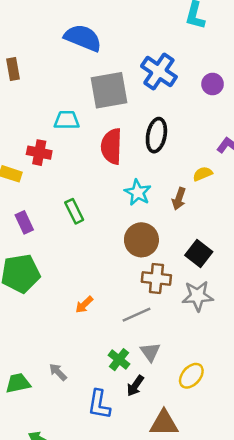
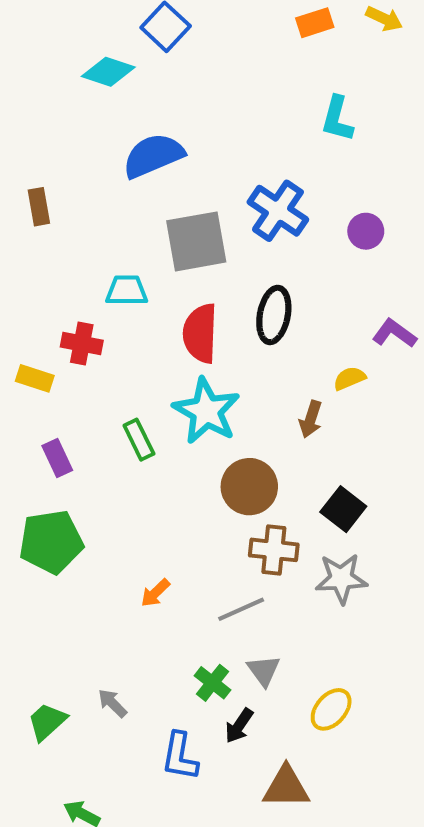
blue semicircle: (83, 38) -> (153, 156), turned -45
cyan star: (138, 192) -> (206, 411), moved, size x1.5
green trapezoid: (18, 383) -> (47, 722), turned -30

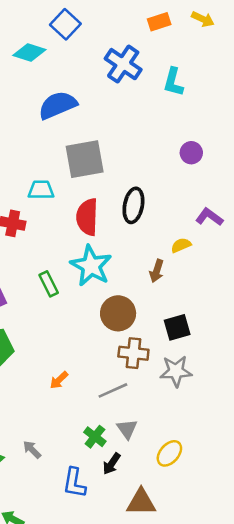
blue cross: (278, 211) -> (123, 64), moved
black square: (343, 509) -> (177, 327), turned 36

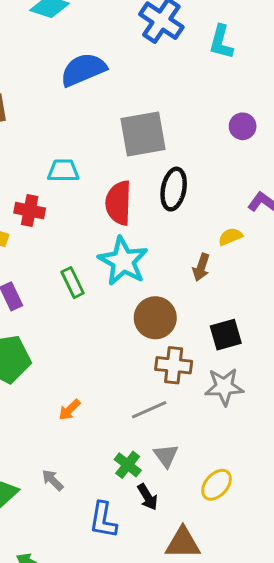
gray square: (85, 159) -> (143, 134), moved
orange arrow: (59, 380) -> (69, 410), moved
black arrow: (112, 464) -> (148, 497), turned -65

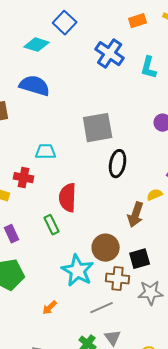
blue semicircle: (83, 70) -> (35, 86), moved, turned 40
red semicircle: (118, 203) -> (68, 198), moved
cyan star: (123, 261) -> (78, 271), moved
brown arrow: (201, 267) -> (136, 215), size x1.4
black square: (226, 335) -> (140, 259), moved

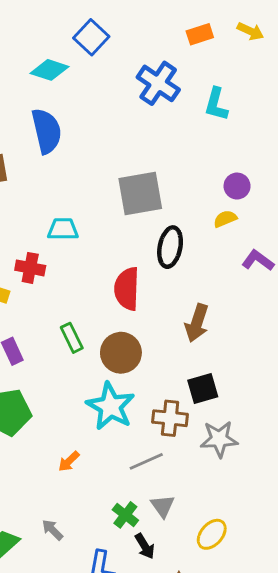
blue semicircle: (35, 86) -> (47, 131), turned 60
yellow semicircle: (155, 195) -> (225, 219), moved
red semicircle: (68, 198) -> (127, 289), moved
brown circle: (106, 248) -> (121, 353), moved

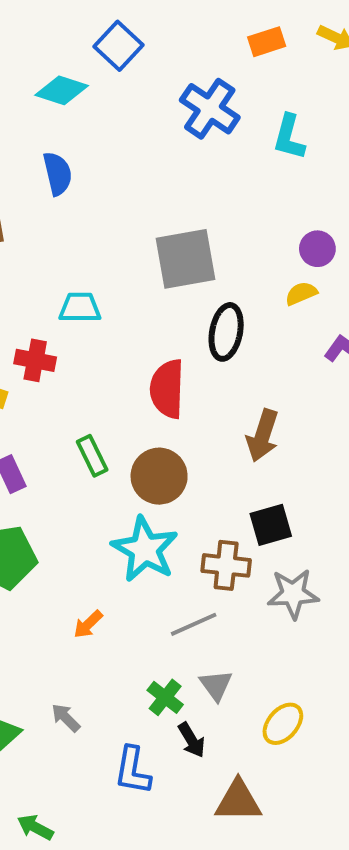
blue semicircle: (47, 131) -> (58, 174), size x0.7

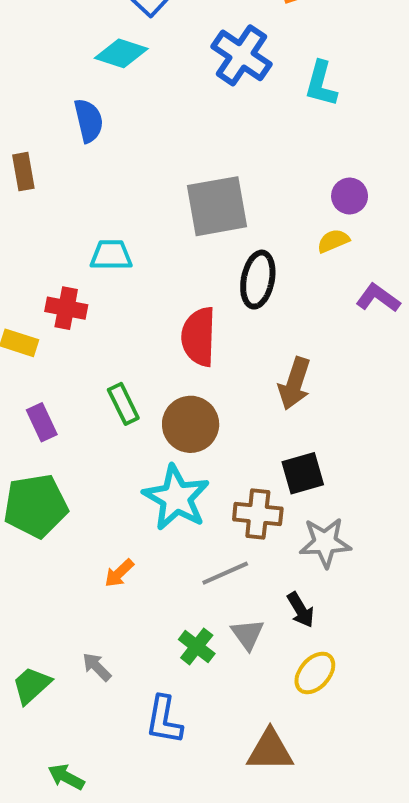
cyan diamond: (62, 90) -> (121, 53), moved
black arrow: (192, 740) -> (301, 610), moved

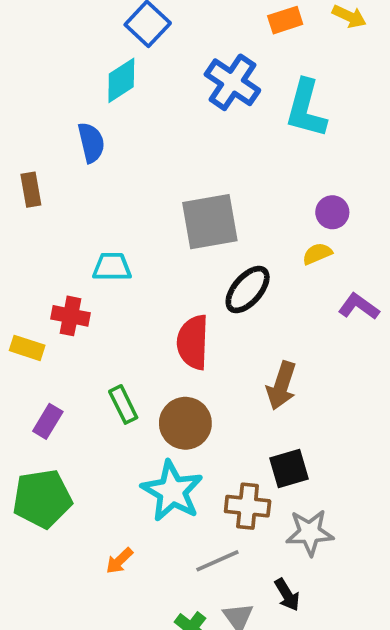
cyan diamond: (121, 53) -> (121, 80), turned -51
cyan L-shape: (321, 84) -> (306, 109), size x1.4
black ellipse: (258, 280) -> (248, 290), turned 30
purple rectangle: (42, 422) -> (48, 421), turned 56

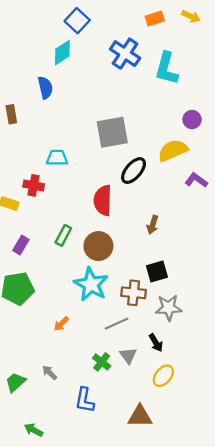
purple circle: (332, 212) -> (192, 120), moved
yellow semicircle: (317, 254) -> (173, 150), size x1.8
brown arrow: (281, 386) -> (153, 225), size x0.7
green rectangle: (123, 404) -> (63, 235), turned 54

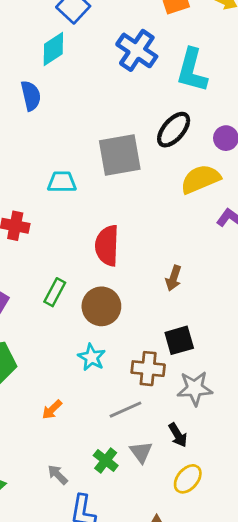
cyan trapezoid: (57, 158) -> (62, 182), moved
black ellipse: (134, 171) -> (174, 130), moved
cyan star: (91, 284) -> (92, 357), size x0.6
gray arrow: (50, 373) -> (58, 475), moved

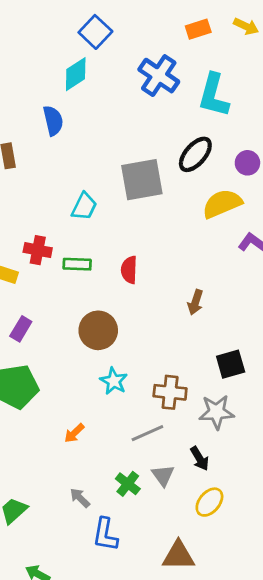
cyan trapezoid: (62, 182) -> (84, 206), turned 116
red semicircle: (107, 246) -> (129, 270), size x0.7
green rectangle: (55, 292) -> (77, 264), moved, turned 64
brown circle: (101, 306) -> (98, 330), moved
black square: (179, 340) -> (231, 364), moved

